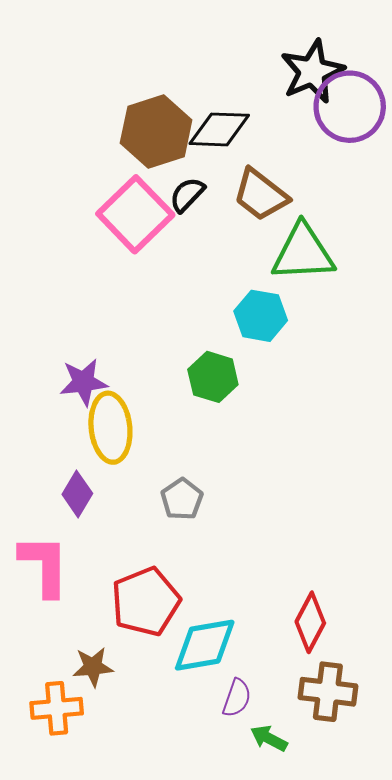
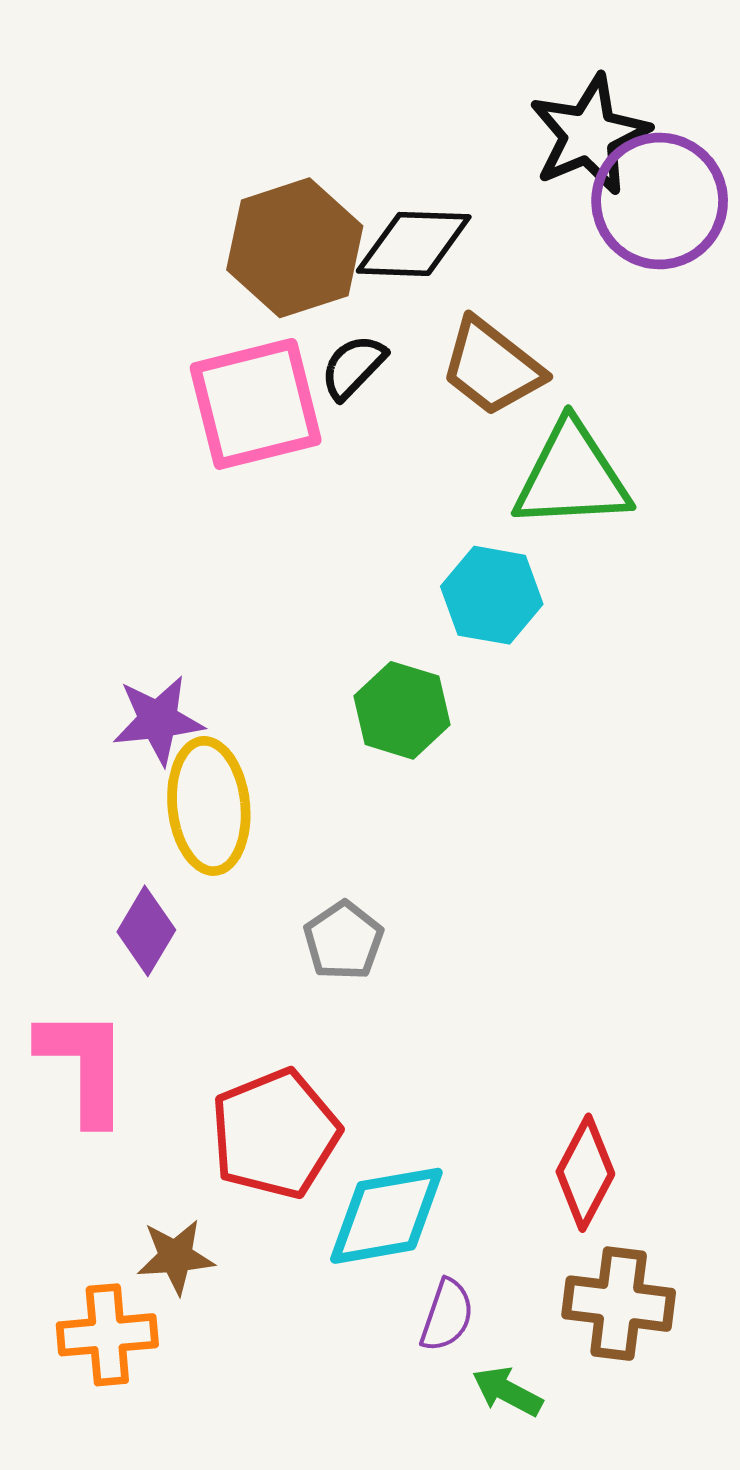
pink square: (135, 214) -> (256, 404), turned 30

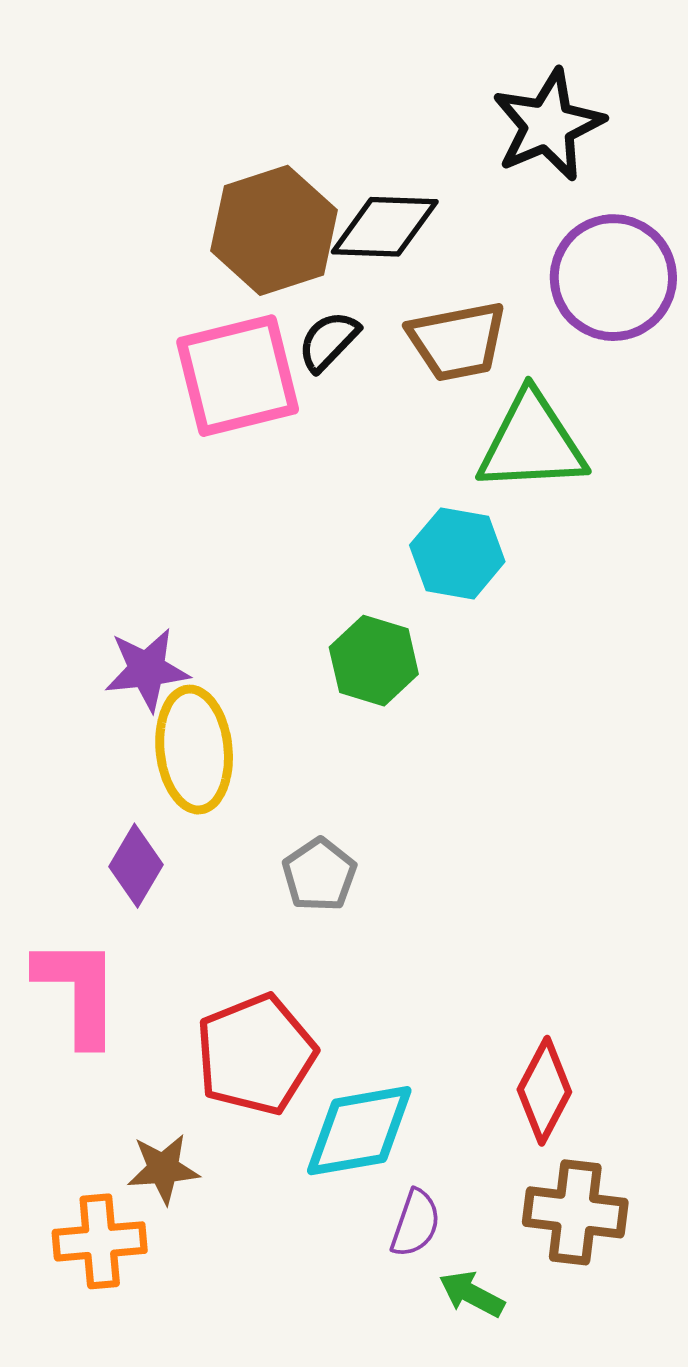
purple circle: (660, 201) -> (613, 278), moved
brown trapezoid: (492, 367) -> (457, 341), turned -49

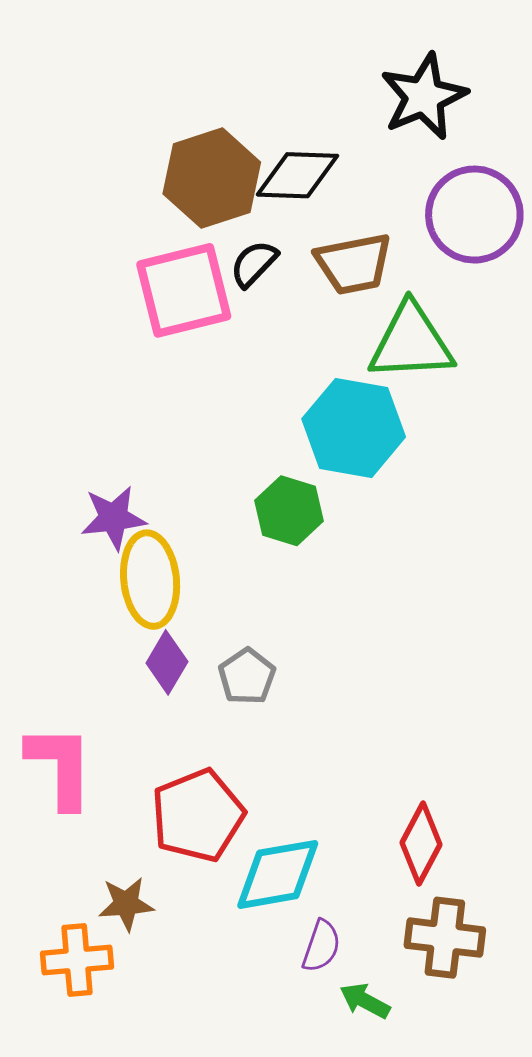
cyan hexagon: (457, 553) -> (354, 428), size x1.4
purple diamond: (136, 866) -> (167, 662), moved

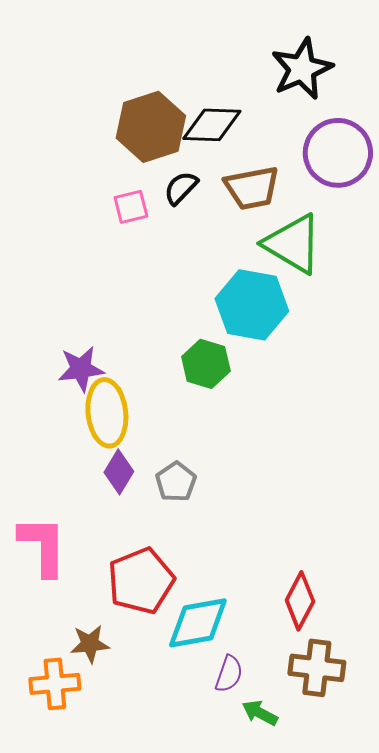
pink square: (184, 290) -> (131, 207), size x0.5
green triangle: (411, 342) -> (293, 244), turned 34

